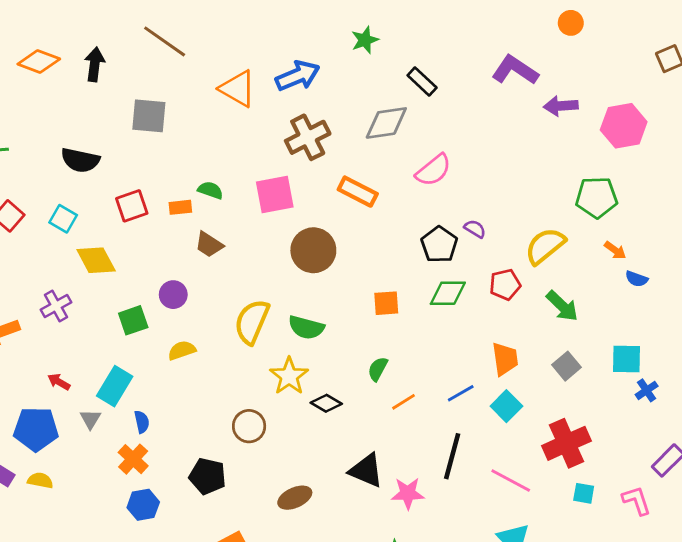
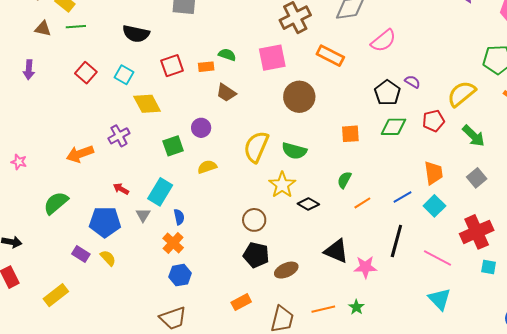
black pentagon: (208, 476) -> (256, 255), moved
yellow semicircle: (40, 480) -> (108, 258), turned 36

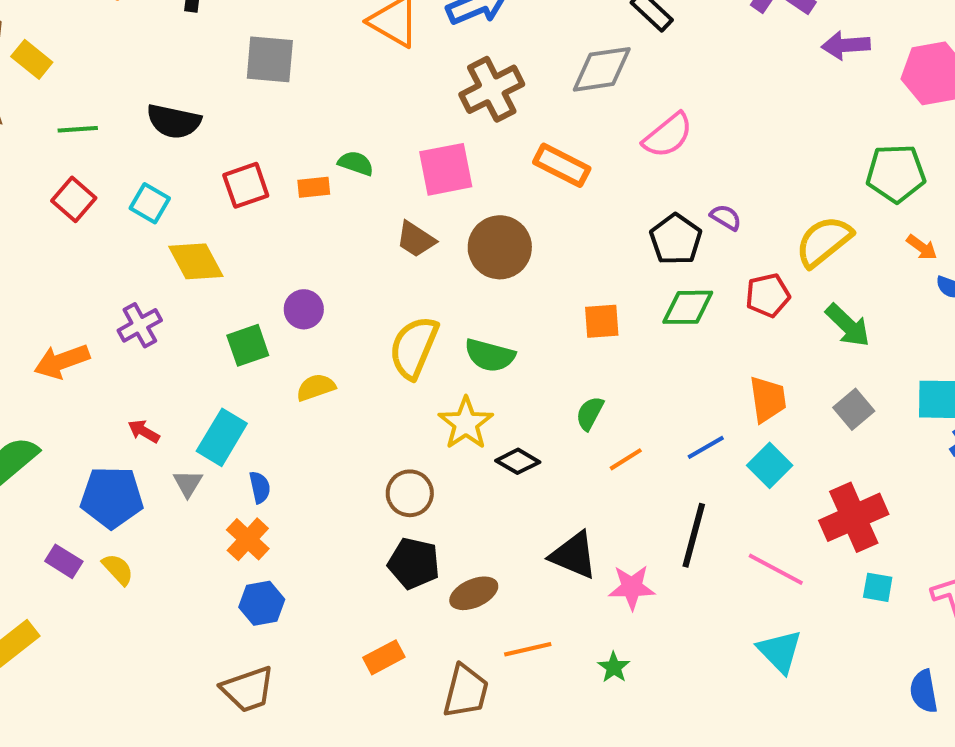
green line: (76, 27) -> (78, 129), moved
brown trapezoid: (226, 93) -> (416, 239), moved
orange line: (323, 309) -> (528, 649), moved

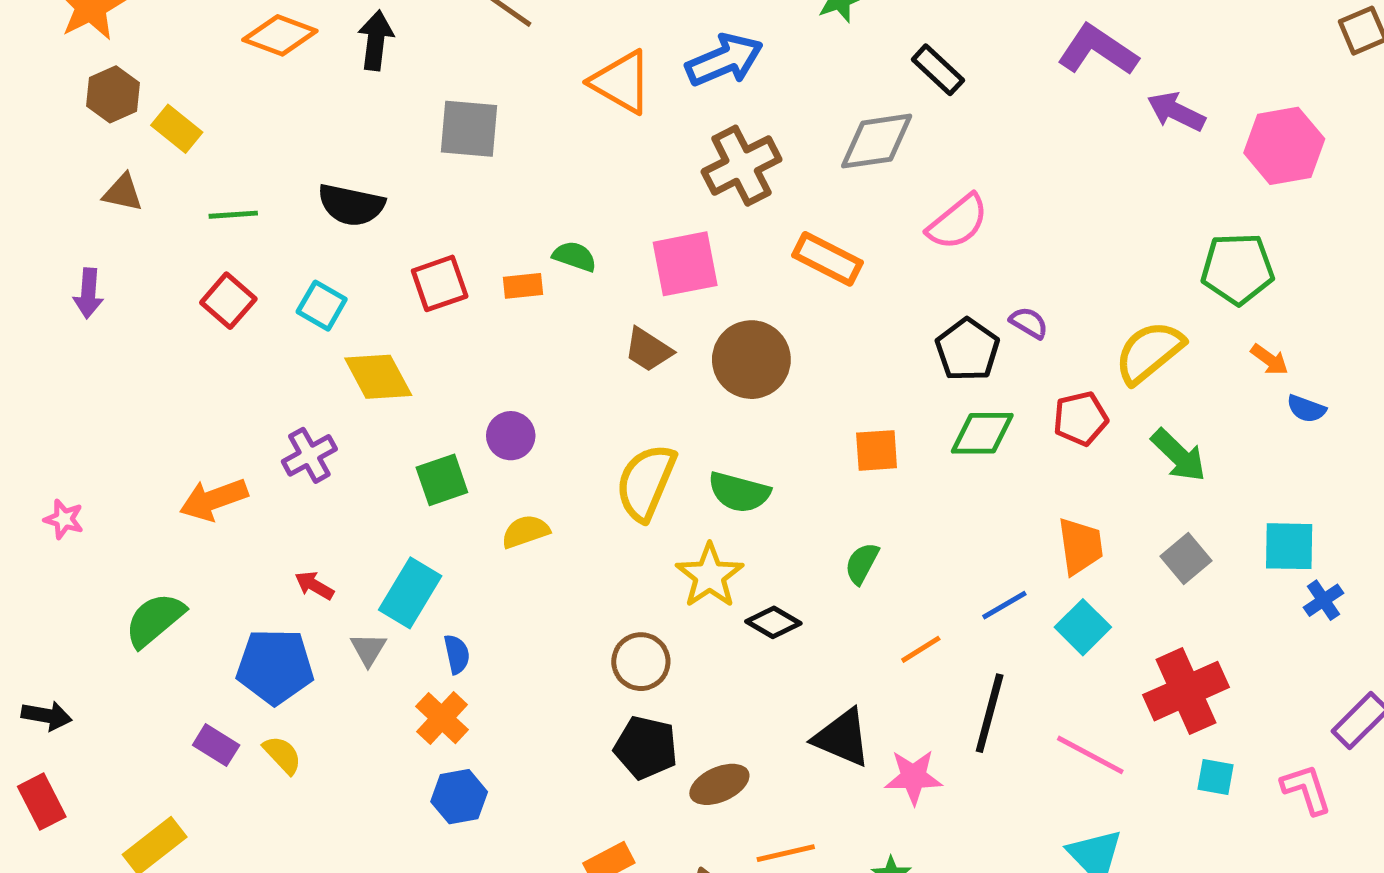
purple arrow: (846, 45) -> (1176, 112), turned 30
orange line: (626, 459) -> (921, 649), moved

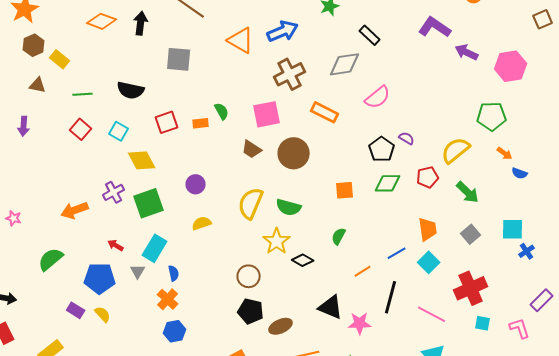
green semicircle: (575, 256) -> (222, 111), turned 42
green square: (442, 480) -> (149, 203), moved, size x1.4

